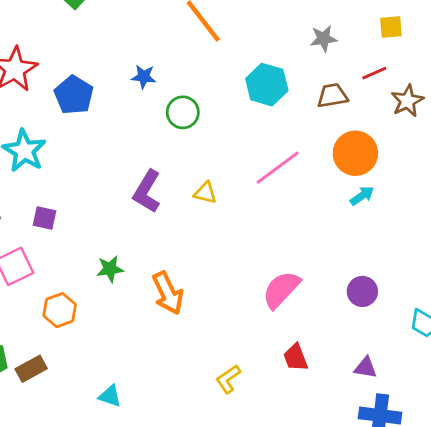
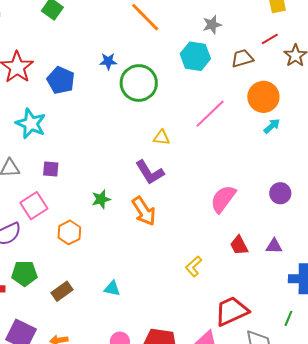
gray star: (324, 39) -> (212, 25), moved
green circle: (183, 112) -> (139, 83), size x1.6
purple L-shape: (147, 191) -> (150, 172), moved, turned -56
purple triangle: (366, 368) -> (274, 246), moved
brown rectangle: (31, 369) -> (62, 291), moved

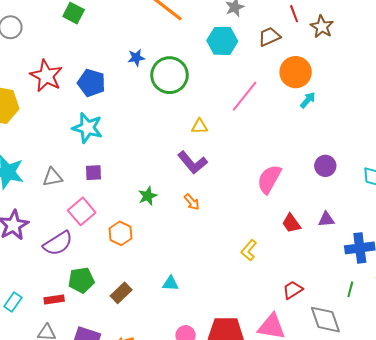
red line: (270, 39) -> (294, 14), turned -72
cyan star: (31, 124) -> (87, 128), moved
orange arrow: (144, 211) -> (192, 202), size x0.6
red trapezoid: (232, 311) -> (293, 290), size x0.6

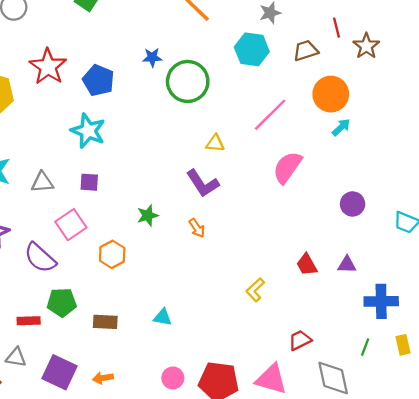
pink semicircle: (269, 179) -> (287, 167), moved
purple semicircle: (58, 243) -> (40, 258), turned 68
brown rectangle: (121, 293) -> (105, 322), turned 40

